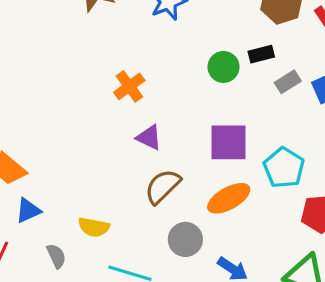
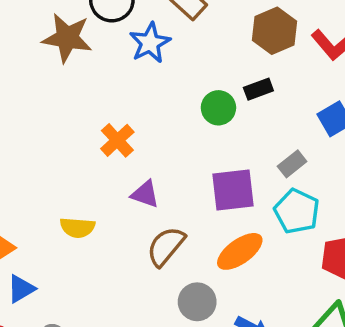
gray rectangle: (288, 82) -> (292, 164), moved
yellow semicircle: (94, 227) -> (77, 228), moved

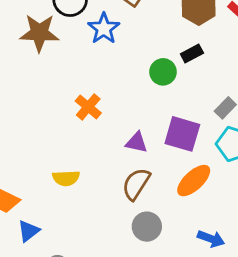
purple square: (233, 190) -> (182, 134), turned 30
purple triangle: (145, 194) -> (137, 142), moved
gray circle: (197, 302) -> (147, 227), moved

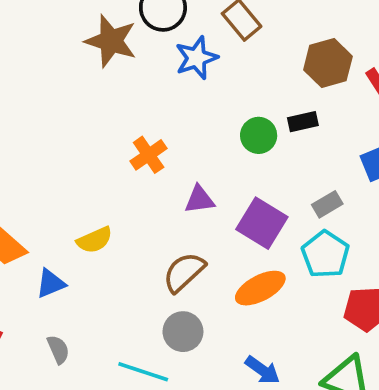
purple triangle: (137, 142) -> (199, 200), moved, turned -35
yellow semicircle: (66, 178) -> (95, 240), turned -36
blue triangle: (29, 231) -> (51, 284), moved

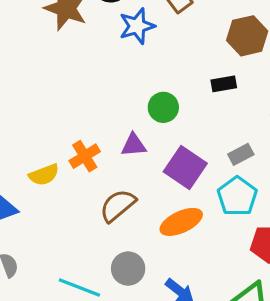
green circle: (259, 135) -> (163, 107), moved
orange cross: (149, 155) -> (85, 156), moved
gray circle: (183, 332) -> (128, 269), moved

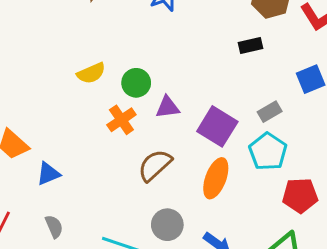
green circle: (163, 107) -> (136, 83), moved
yellow semicircle: (44, 175) -> (91, 73), moved
orange ellipse: (181, 222) -> (216, 178), turned -42

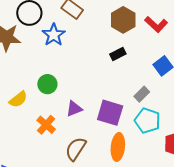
green circle: (136, 83) -> (47, 84), moved

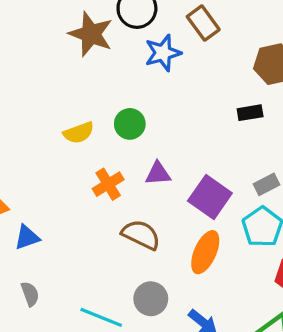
brown semicircle: (76, 149) -> (141, 235), turned 65

